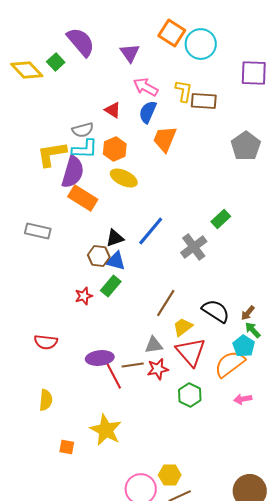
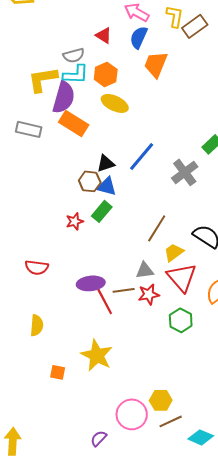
brown rectangle: (204, 101) -> (195, 26), turned -40
gray rectangle: (38, 231) -> (29, 129), moved

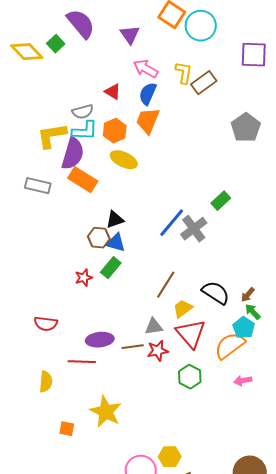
orange trapezoid: (156, 64) -> (148, 121), moved
blue line: (142, 156) -> (172, 223), moved
red line: (105, 301) -> (82, 362), moved, turned -60

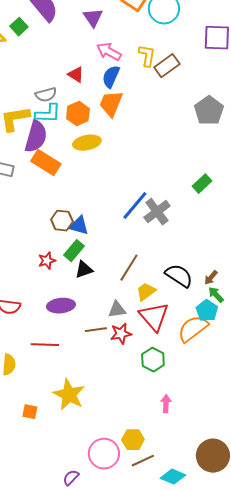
yellow ellipse: (124, 160) -> (87, 143), turned -36
green rectangle: (221, 201) -> (202, 184), moved
black triangle: (115, 220) -> (84, 270), moved
purple ellipse: (100, 340) -> (61, 306), moved
pink arrow: (243, 381) -> (166, 404), moved, turned 102

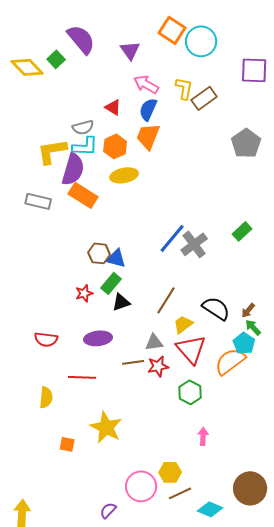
green rectangle: (202, 184) -> (242, 231), moved

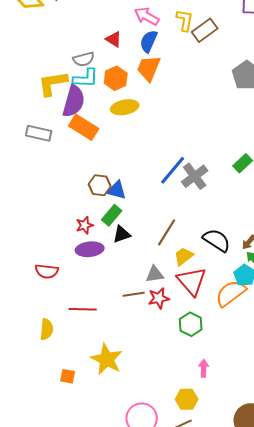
purple ellipse: (98, 338) -> (90, 249), moved
yellow hexagon: (170, 472) -> (187, 399), moved

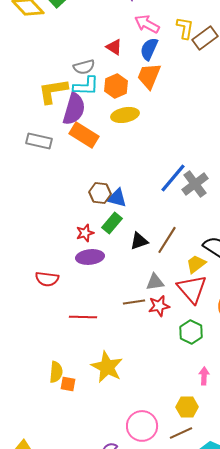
black triangle: (122, 234) -> (139, 241), moved
yellow trapezoid: (184, 256) -> (196, 264), moved
yellow semicircle: (47, 329) -> (56, 372), moved

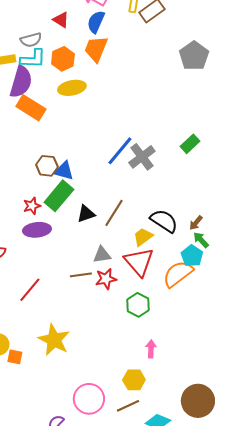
green rectangle: (112, 223) -> (59, 196), size x1.4
red line: (83, 317) -> (30, 290), turned -52

